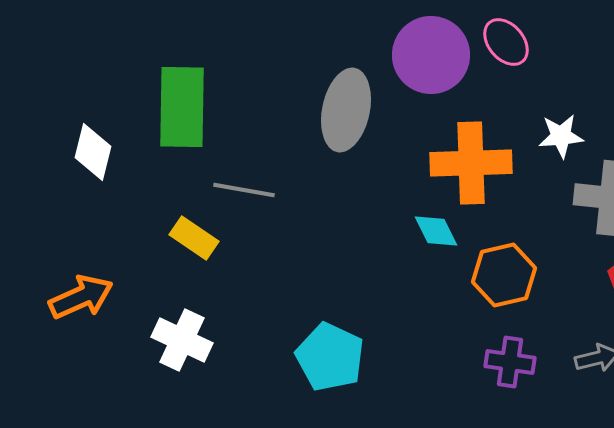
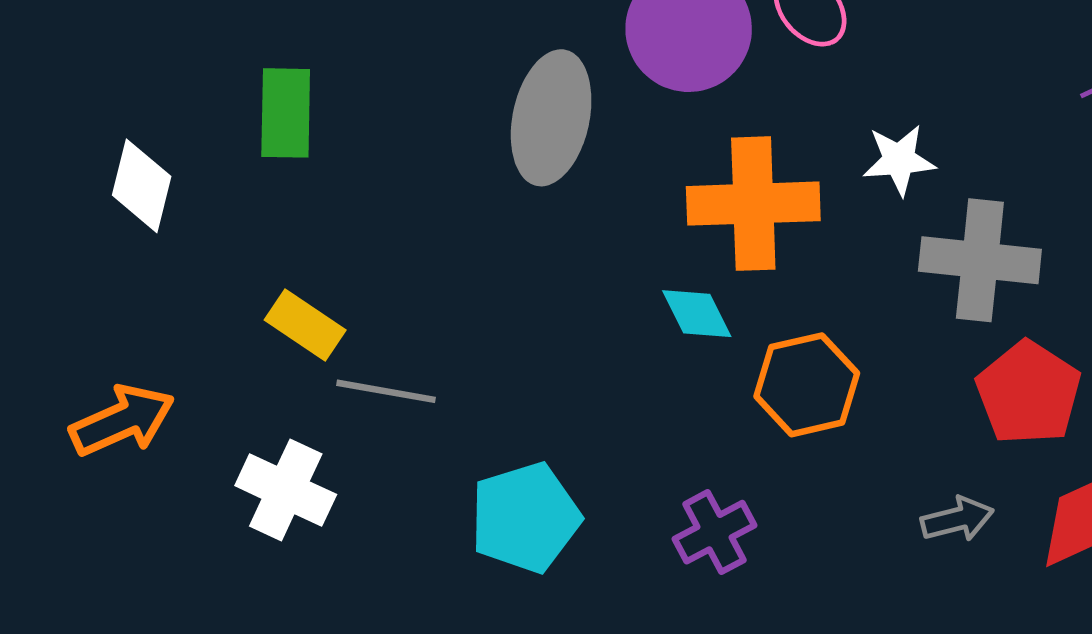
green rectangle: (182, 107) -> (286, 113), size x0.7
gray line: (244, 190) -> (386, 391), moved
cyan pentagon: (330, 357) -> (525, 518), turned 30
purple cross: (510, 362) -> (715, 532), moved, turned -36

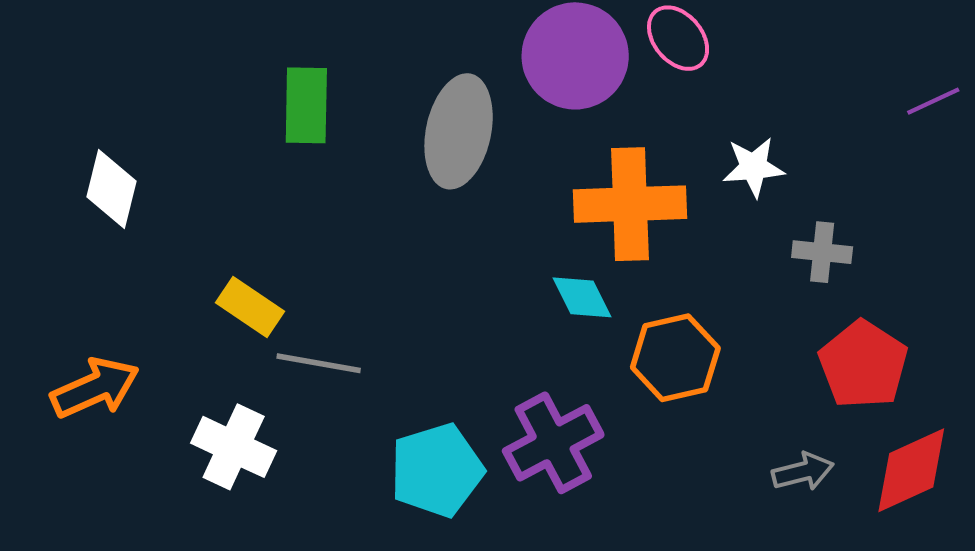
green rectangle: (286, 113) -> (306, 105), moved
gray cross: (980, 260) -> (822, 252), size x0.6
purple cross: (715, 532) -> (553, 443), moved, size x1.4

